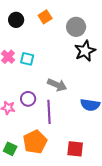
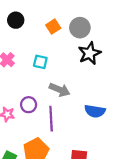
orange square: (45, 17) -> (53, 27), moved
cyan square: (27, 59) -> (40, 62), moved

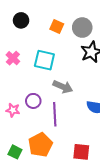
orange square: (53, 27) -> (57, 27), turned -32
cyan square: (40, 62) -> (44, 60), size x1.5

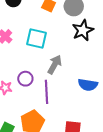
gray arrow: (63, 87) -> (55, 65), turned -84

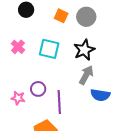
black star: (83, 30) -> (84, 50), moved
gray arrow: (55, 65) -> (86, 75), moved

